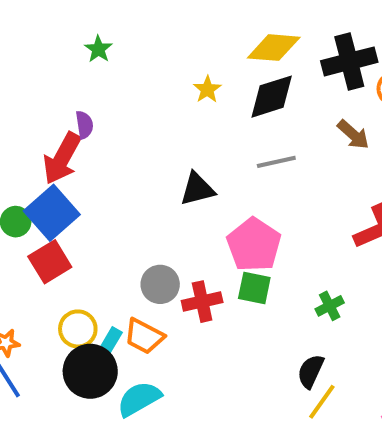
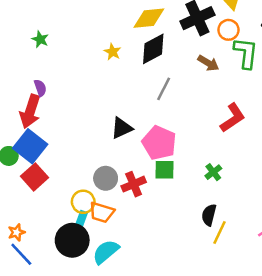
gray line: (276, 162) -> (164, 89), turned -40
black triangle: (197, 189) -> (122, 128), moved
yellow circle: (78, 329) -> (83, 202), moved

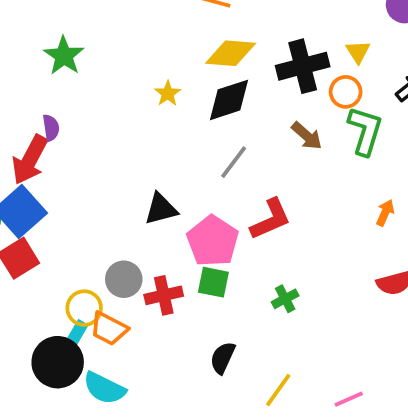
green star: (40, 39) -> (64, 56), size x1.5
red L-shape: (233, 118) -> (271, 219), moved
black semicircle: (209, 215) -> (223, 358), moved
cyan semicircle: (106, 252) -> (104, 388), turned -124

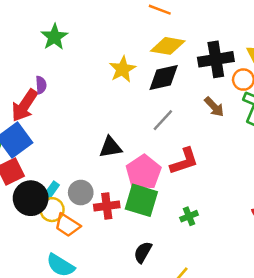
yellow star: (168, 93) -> (122, 69), size x1.5
green square: (213, 282) -> (141, 200), size x1.5
cyan rectangle: (77, 334) -> (51, 190), moved
black circle: (58, 362) -> (31, 198), moved

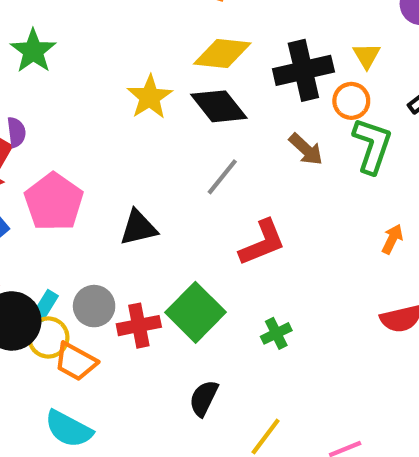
black diamond: (164, 78) -> (219, 106), turned 68
pink pentagon: (144, 172) -> (54, 202), moved
green square: (141, 200) -> (196, 312), turned 32

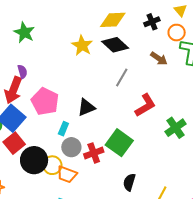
black cross: (303, 70) -> (152, 22), size x0.6
cyan rectangle: (45, 305) -> (63, 129), moved
green cross: (276, 333) -> (176, 128), moved, size x1.5

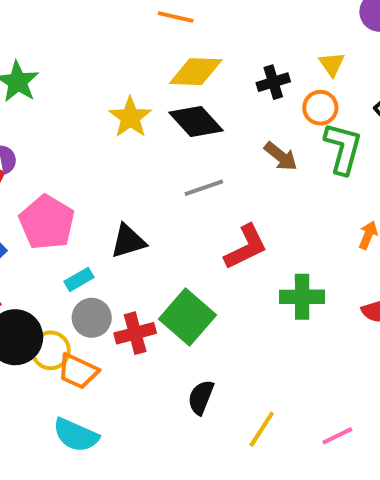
gray line: (122, 77) -> (204, 188), turned 36
green cross: (176, 128) -> (302, 297), turned 30
cyan rectangle: (63, 129) -> (79, 279), turned 32

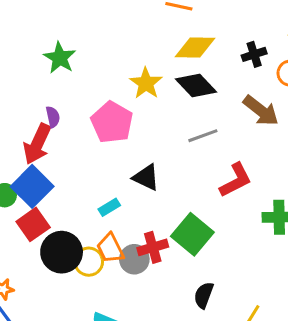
brown arrow: (281, 156) -> (261, 111), size x1.4
pink pentagon: (47, 222) -> (112, 122), moved
black triangle: (128, 241) -> (146, 177), turned 44
gray circle: (92, 318) -> (134, 259), moved
orange trapezoid: (78, 371) -> (110, 248), moved, turned 40

